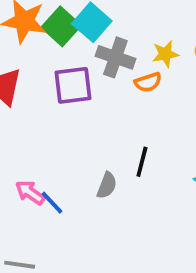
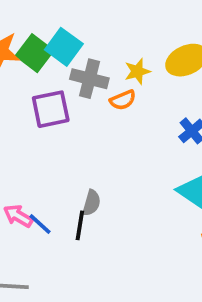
black line: (142, 162) -> (80, 225), moved

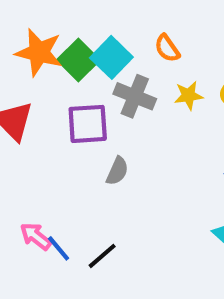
orange semicircle: (123, 100) -> (167, 48), moved, turned 70
gray semicircle: (91, 203) -> (117, 171), moved
black line: (80, 225) -> (102, 256), turned 32

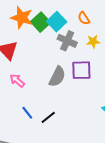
purple square: (88, 124) -> (81, 70), moved
gray semicircle: (117, 171) -> (57, 77), size x1.5
pink arrow: (36, 236) -> (17, 81), moved

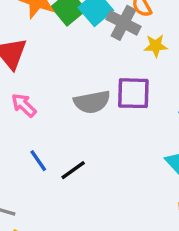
gray cross: (67, 41) -> (124, 23), moved
gray semicircle: (57, 77) -> (92, 102), turned 50

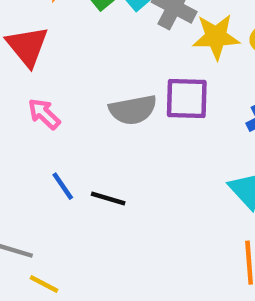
yellow star: (156, 46) -> (216, 37), size x1.5
black line: (73, 170) -> (108, 198), turned 52

